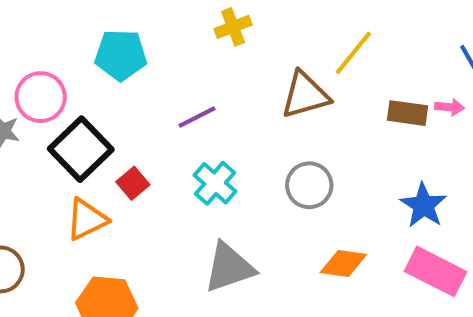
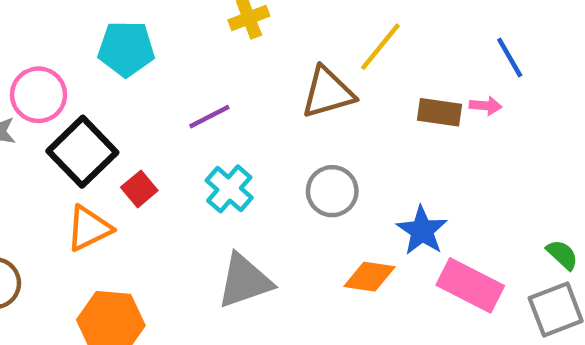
blue star: (424, 205) -> (422, 231), moved

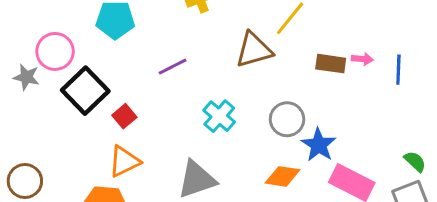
blue line: (510, 57) -> (398, 70), moved, turned 32
cyan cross: (229, 189) -> (219, 116), moved
gray circle: (332, 191) -> (287, 119), moved
orange triangle: (89, 228) -> (124, 161), moved

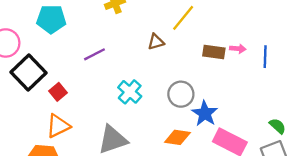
brown triangle: (254, 50) -> (156, 42), size x0.6

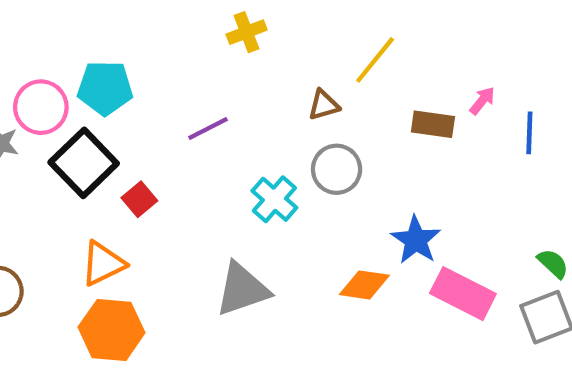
cyan pentagon: (51, 19) -> (105, 88), moved
pink arrow: (238, 49) -> (482, 101), moved, turned -56
gray circle: (181, 94) -> (337, 169), moved
orange triangle: (58, 126) -> (103, 264), moved

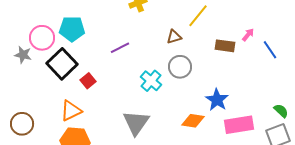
blue line: (529, 133) -> (270, 50), turned -36
gray triangle: (242, 289) -> (136, 123), turned -36
pink rectangle: (463, 294) -> (239, 125), turned -36

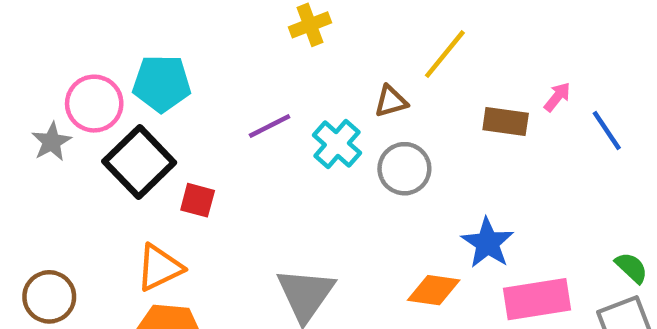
gray star: (23, 55) -> (51, 142), turned 30
red square: (88, 81) -> (198, 200), turned -35
cyan cross: (151, 81) -> (337, 144), moved

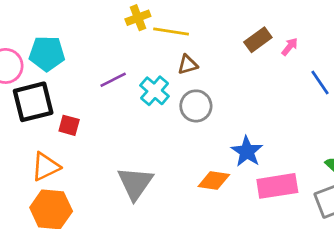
yellow line: (445, 54) -> (171, 31), moved, turned 60
pink arrow: (557, 97) -> (290, 47), moved
brown rectangle: (506, 122) -> (258, 40), moved, turned -44
black square: (139, 162) -> (33, 102), turned 30

